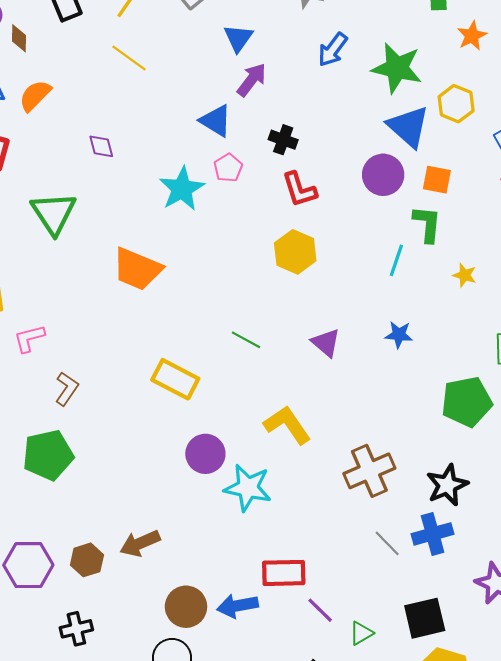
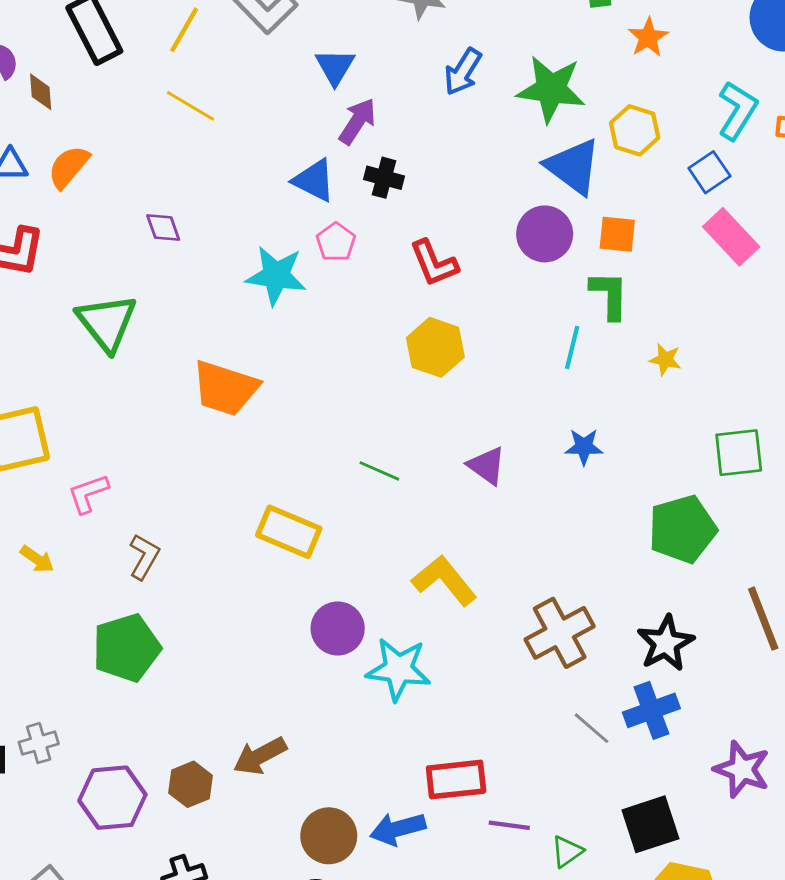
black cross: (283, 140) -> (384, 178), moved
cyan star: (182, 189) -> (276, 276), turned -30
purple line: (320, 610) -> (509, 825), turned -32

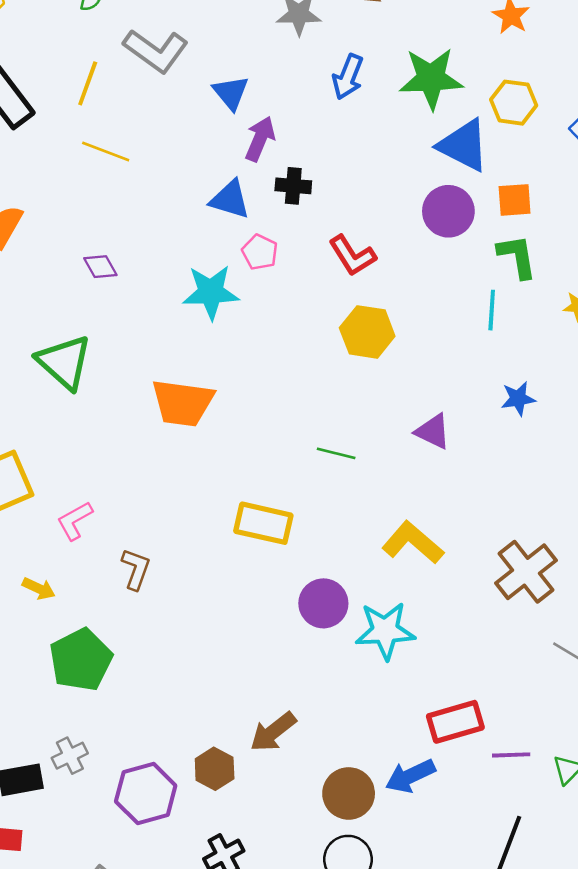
green pentagon: (126, 648) -> (81, 660), moved

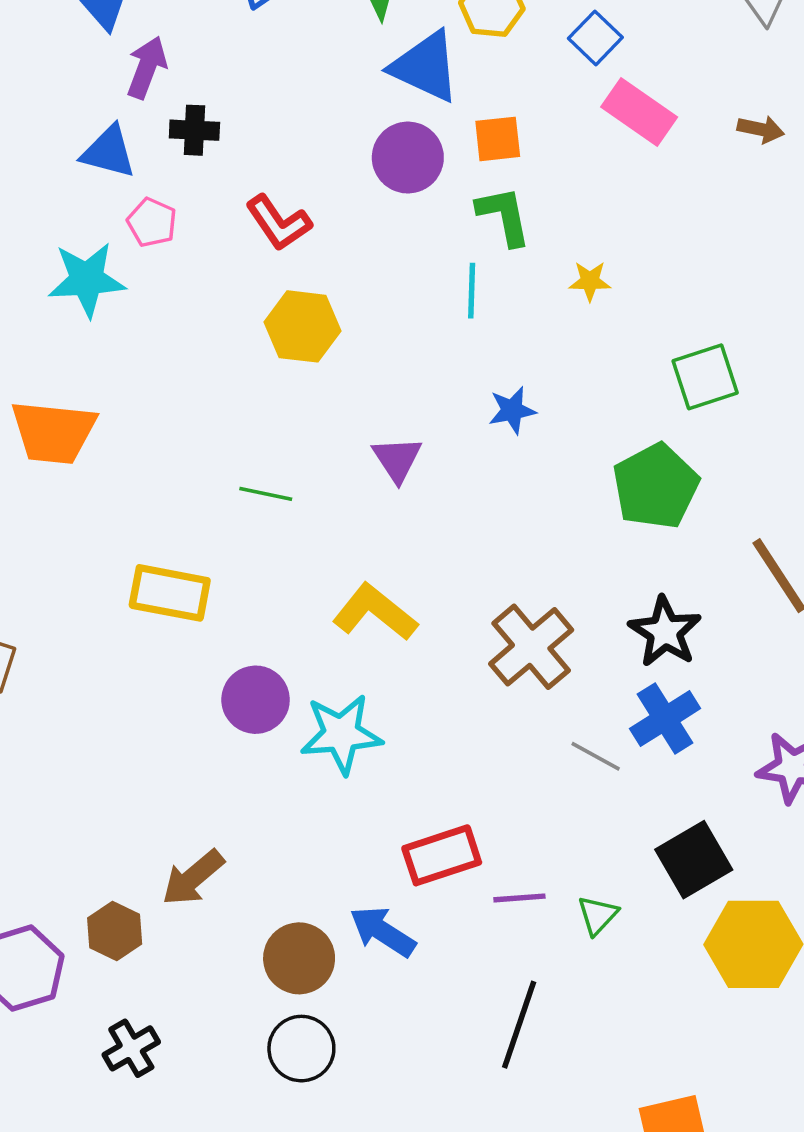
purple triangle: (433, 431) -> (397, 459), turned 33
blue arrow: (410, 776) -> (383, 932), turned 60

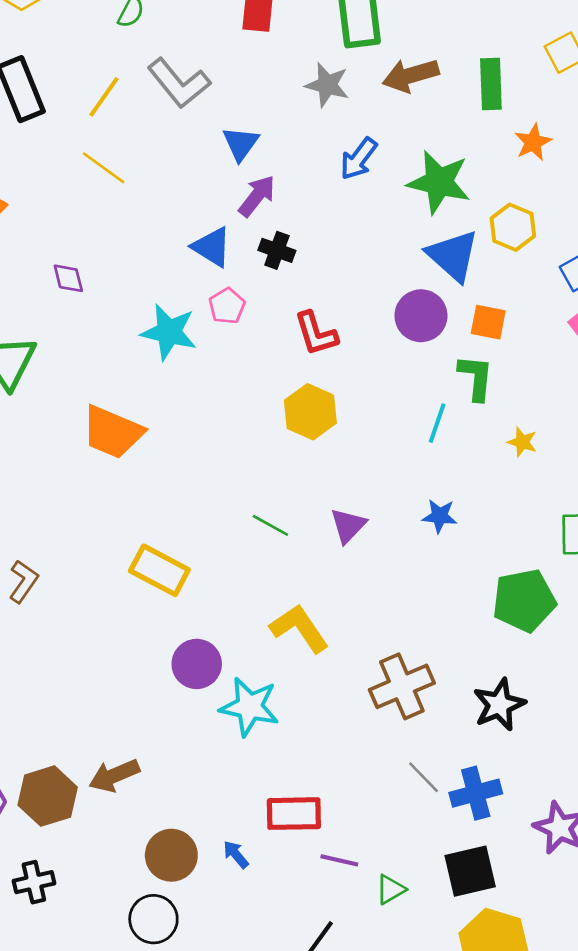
green line: (266, 494) -> (270, 525), moved
blue cross: (665, 719) -> (476, 793), moved
brown hexagon: (115, 931) -> (48, 796), size x1.4
blue arrow: (383, 932) -> (236, 854), size x0.6

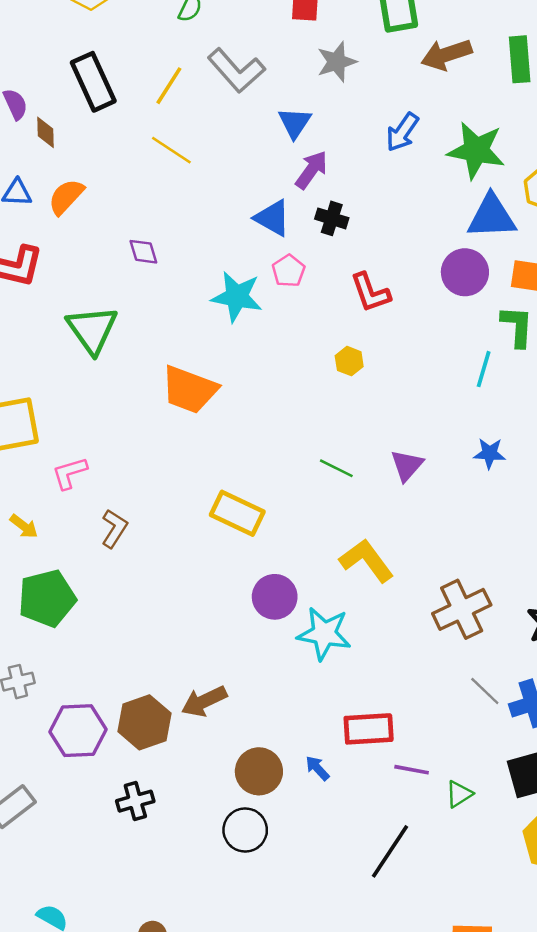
gray star: (327, 85) -> (337, 62), moved, turned -30
blue triangle: (453, 256) -> (492, 217), turned -42
yellow hexagon: (310, 412) -> (349, 361), moved, size x0.6

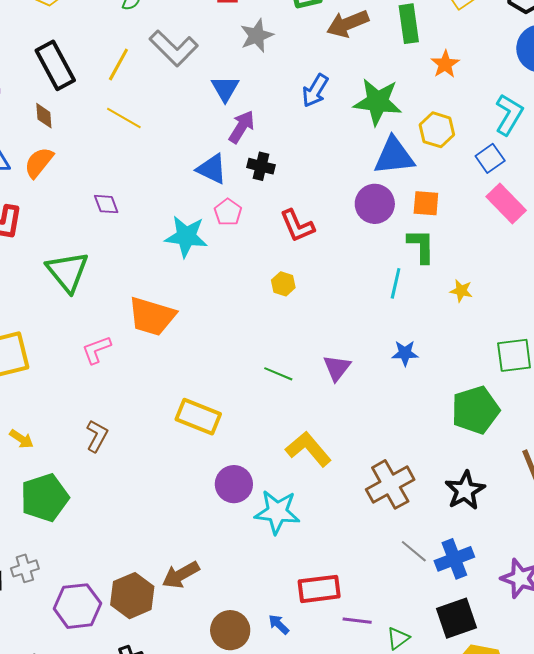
brown diamond: (45, 132) -> (44, 116), moved
pink L-shape: (70, 473) -> (97, 350), moved

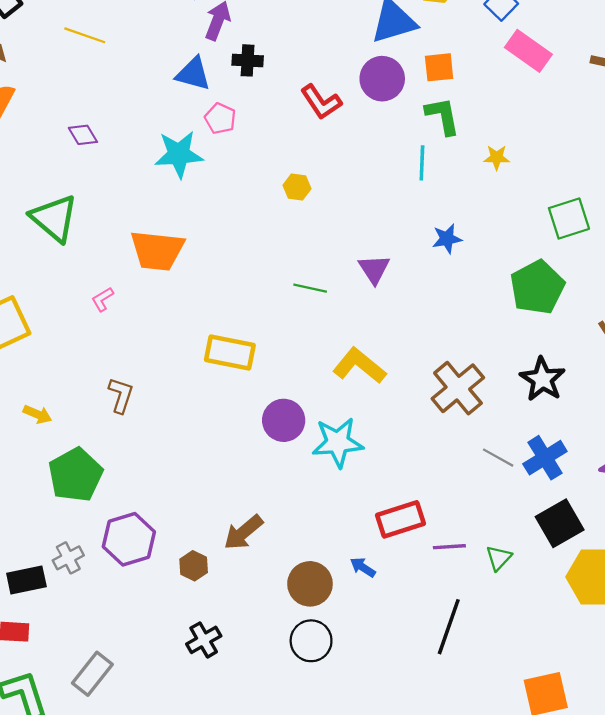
red L-shape: (297, 226) -> (321, 102), moved
pink L-shape: (97, 350) -> (103, 299), size x0.7
brown hexagon: (132, 596) -> (194, 566), size x0.6
purple hexagon: (77, 606) -> (129, 539), moved

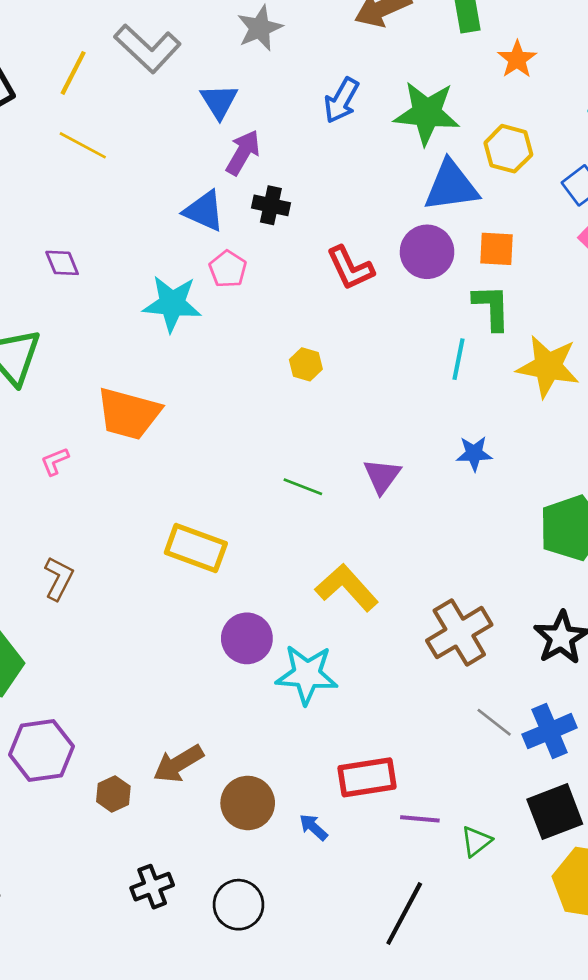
yellow star: (497, 157) -> (548, 366), size x2.0
brown circle: (310, 584) -> (248, 803), moved
black cross: (204, 640) -> (152, 887), moved

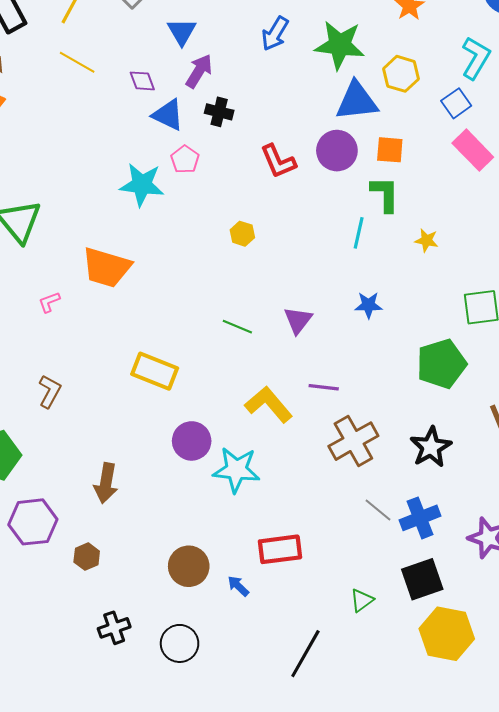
purple diamond: (62, 263) -> (142, 81), moved
yellow star: (548, 366) -> (427, 240), size x0.5
brown arrow: (178, 764) -> (106, 483), moved, turned -51
purple line: (420, 819) -> (324, 387), moved

